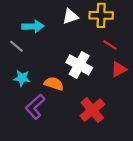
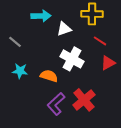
white triangle: (70, 17) -> (64, 29), moved
cyan arrow: (33, 26) -> (41, 16), moved
purple L-shape: (35, 107) -> (56, 104), moved

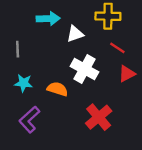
gray line: (15, 42) -> (18, 49), turned 48
purple L-shape: (56, 104) -> (29, 120), moved

